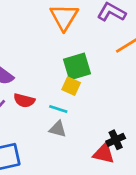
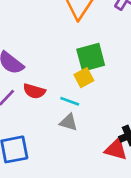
yellow square: (71, 86) -> (84, 78), turned 36

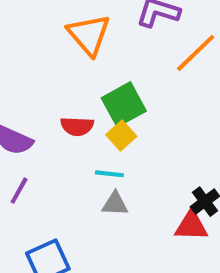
red semicircle: (34, 91) -> (77, 126), moved

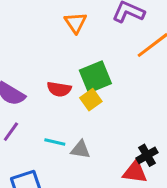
orange triangle: (89, 35) -> (76, 23), size x0.7
cyan line: (109, 174) -> (55, 142), moved

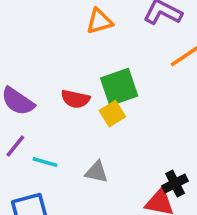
orange triangle: (76, 23) -> (99, 21), turned 45
cyan line: (55, 142) -> (45, 162), moved

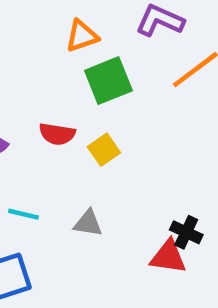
green square: (119, 87) -> (108, 81), moved
black cross: (175, 183) -> (186, 232), turned -35

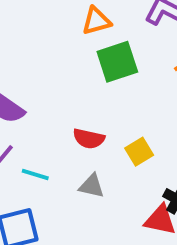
red semicircle: (57, 134) -> (89, 139), moved
yellow square: (104, 150) -> (139, 152), moved

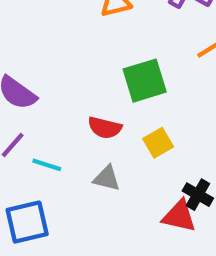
green square: (117, 62) -> (145, 81), moved

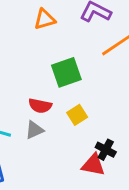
gray triangle: (107, 178) -> (34, 130), moved, turned -36

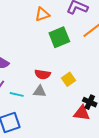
green square: (66, 72) -> (59, 37), moved
gray triangle: (34, 130) -> (40, 91), turned 32

